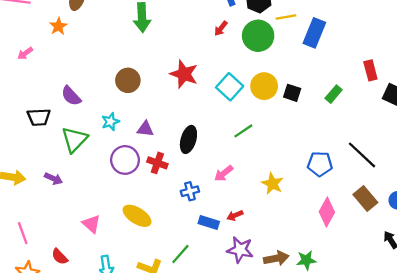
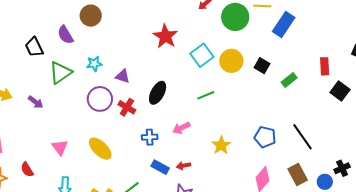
brown circle: (128, 80) -> (91, 16), moved
black square: (292, 93) -> (262, 66), moved
black trapezoid: (39, 117) -> (34, 47), turned 55

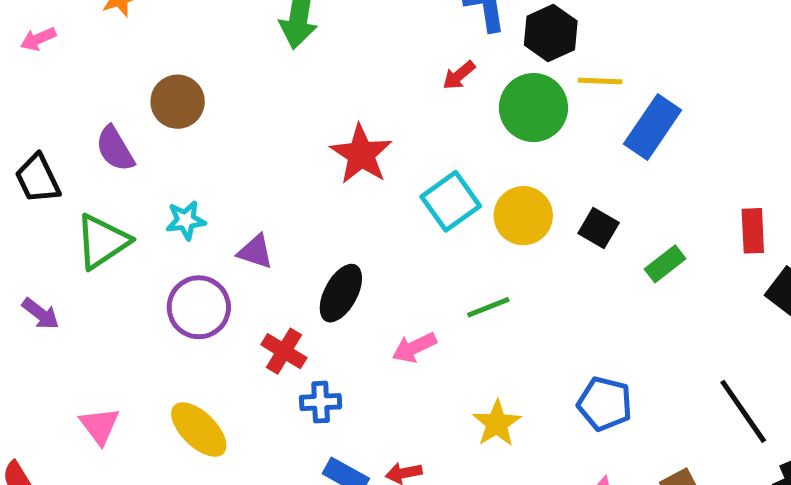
green line: (206, 95) -> (488, 307), moved
red cross: (127, 107) -> (284, 351), moved
pink arrow: (181, 128) -> (414, 348), moved
black line: (302, 137) -> (743, 411), moved

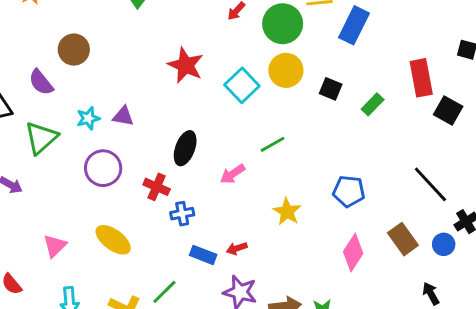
yellow circle: (523, 216) -> (286, 70), moved
red rectangle: (753, 231) -> (421, 78), size x1.4
purple triangle: (255, 252) -> (123, 116), moved
pink triangle: (100, 426) -> (55, 246), turned 30

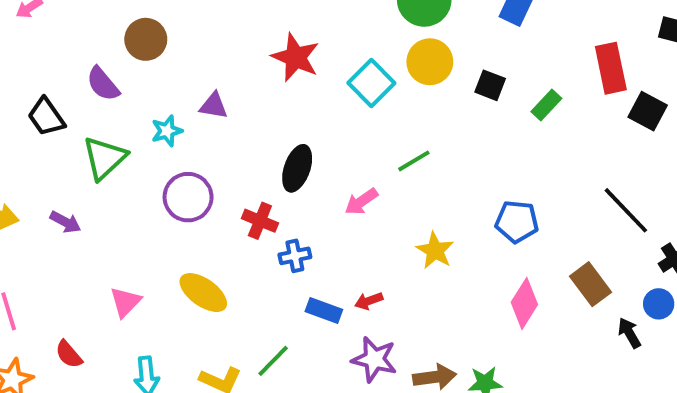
purple triangle: (123, 116) -> (214, 106), moved
blue circle: (444, 244) -> (659, 304), moved
black arrow: (431, 294) -> (629, 333), moved

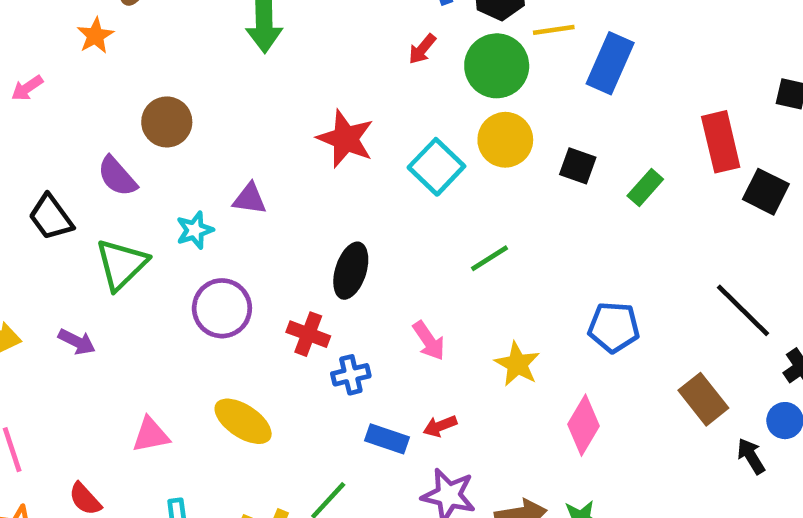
pink arrow: (361, 202) -> (429, 341), moved, turned -88
pink triangle: (125, 302) -> (151, 435), turned 36
pink diamond: (524, 303) -> (584, 425), moved

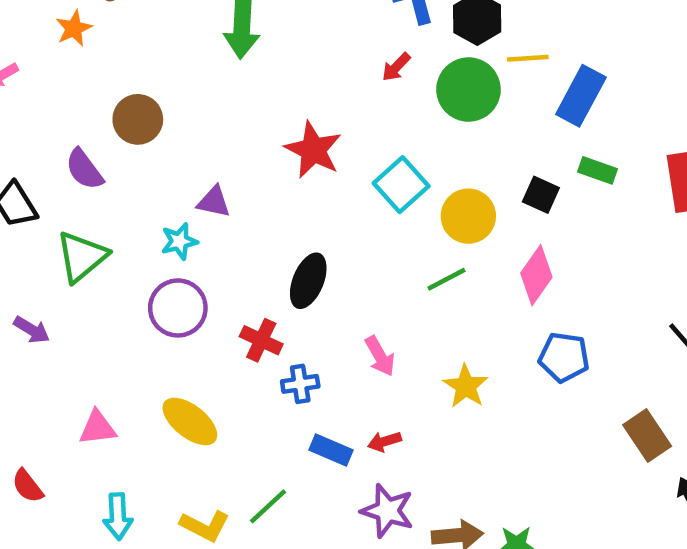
yellow circle: (505, 140) -> (468, 216), moved
green rectangle: (645, 188) -> (597, 170), moved, turned 63
cyan star: (195, 230) -> (179, 241), moved
pink diamond: (584, 425) -> (536, 275), moved

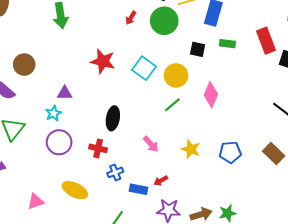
black square: (541, 195) -> (198, 49), moved
blue pentagon: (564, 357) -> (230, 152), moved
blue cross: (300, 384) -> (115, 172), moved

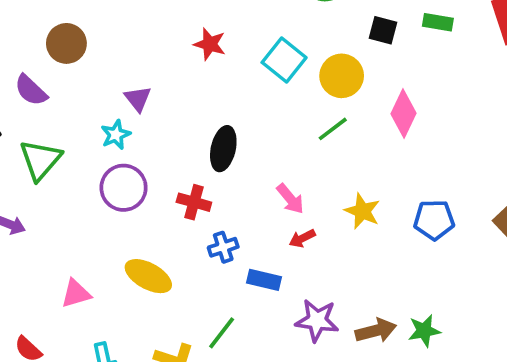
red star: (103, 61) -> (210, 44), size x0.7
purple triangle: (65, 93) -> (138, 99), turned 49
red arrow: (161, 181) -> (302, 238), moved

